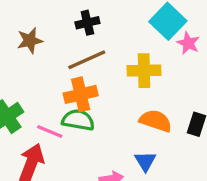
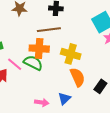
yellow cross: (144, 71) -> (71, 54), moved
orange semicircle: (156, 121) -> (78, 77), turned 30

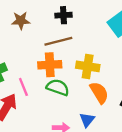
green semicircle: (33, 63) -> (58, 87), moved
pink line: (15, 64) -> (23, 87), turned 35

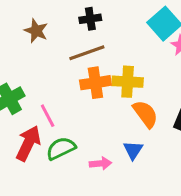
brown star: (21, 21) -> (36, 31), turned 30
orange cross: (50, 65) -> (95, 83), moved
green semicircle: (58, 87) -> (61, 148), moved, turned -40

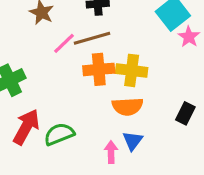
orange semicircle: (145, 114) -> (127, 106), moved, turned 120
pink line: (48, 116) -> (64, 43), moved, turned 70
pink arrow: (100, 164) -> (111, 152), moved, turned -90

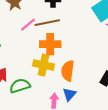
yellow cross: (132, 70) -> (44, 65), moved
orange semicircle: (127, 106) -> (68, 71), turned 96

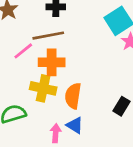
pink line: (28, 25) -> (23, 51), moved
blue triangle: (69, 94) -> (75, 125), turned -40

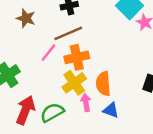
yellow cross: (43, 88) -> (74, 83), turned -35
pink arrow: (56, 133) -> (86, 103), moved

